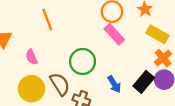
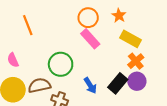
brown semicircle: (60, 84) -> (39, 85), turned -70

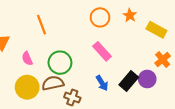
pink rectangle: (90, 39) -> (102, 51), moved
yellow rectangle: (131, 39) -> (156, 30), moved
orange cross: (136, 61) -> (163, 60), moved
green circle: (61, 64) -> (60, 63), moved

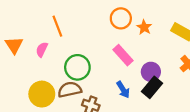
orange star: (130, 15) -> (144, 27), moved
pink semicircle: (27, 58) -> (42, 50), moved, turned 48
purple circle: (147, 79) -> (151, 72), moved

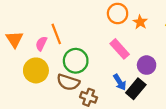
orange line: (57, 26) -> (56, 34), moved
black rectangle: (152, 87) -> (136, 89), moved
brown semicircle: (70, 90) -> (68, 82), turned -150
yellow circle: (42, 94) -> (36, 70), moved

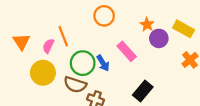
orange circle: (118, 13) -> (104, 16), moved
purple circle: (147, 65) -> (159, 38), moved
blue arrow: (120, 82) -> (103, 63), moved

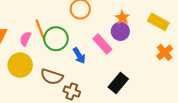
purple circle: (159, 38) -> (120, 31), moved
green circle: (83, 63) -> (56, 39), moved

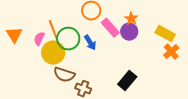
yellow rectangle: (158, 22) -> (165, 34), moved
pink rectangle: (102, 44) -> (110, 28), moved
blue arrow: (79, 56) -> (90, 43), moved
yellow circle: (20, 65) -> (53, 53), moved

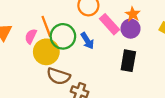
black rectangle: (127, 81) -> (128, 61), moved, turned -30

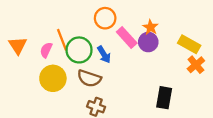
yellow circle: (46, 52) -> (53, 78), moved
black rectangle: (128, 61) -> (164, 98), moved
brown semicircle: (58, 76) -> (89, 78), moved

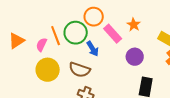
purple circle: (148, 42) -> (135, 57), moved
orange triangle: (18, 45) -> (16, 41), turned 30
green circle: (79, 50) -> (76, 33), moved

